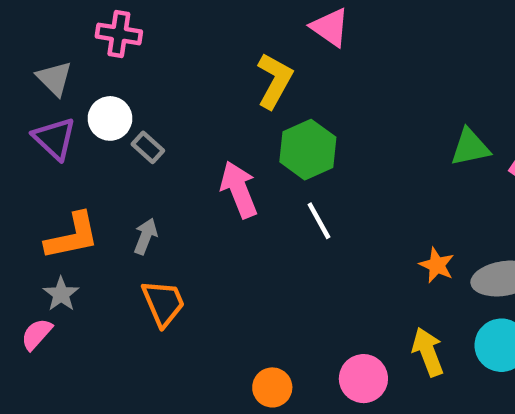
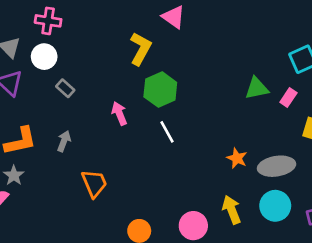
white circle: (110, 118) -> (44, 57), moved
pink arrow: (239, 190) -> (119, 113), size x0.7
orange trapezoid: (163, 303) -> (94, 183), moved

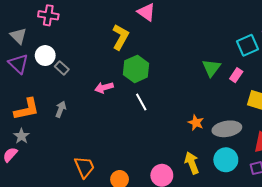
white circle: (44, 57) -> (45, 56), moved
green triangle: (257, 88) -> (211, 68), turned -42
pink arrow: (119, 113) -> (104, 88), turned -84
orange trapezoid: (94, 183) -> (84, 167), moved

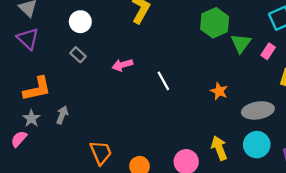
white circle: (45, 56) -> (80, 22), moved
gray rectangle: (62, 68) -> (78, 55), moved
green hexagon: (136, 69) -> (215, 23), moved
gray arrow: (61, 109) -> (62, 115), moved
orange star: (196, 123) -> (219, 91), moved

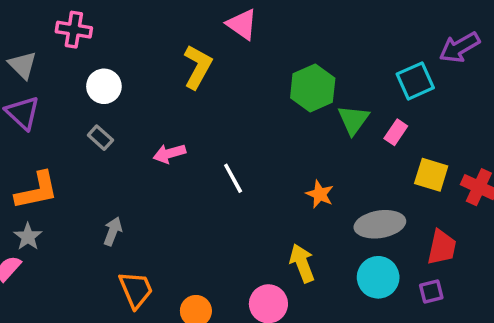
gray arrow: (62, 115) -> (113, 231), moved
yellow arrow: (219, 148) -> (302, 263), moved

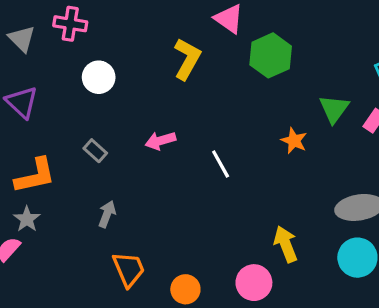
gray triangle: (23, 65) -> (22, 39), moved
green hexagon: (313, 88) -> (271, 55), moved
gray rectangle: (100, 138) -> (95, 151), moved
orange star: (320, 194) -> (294, 141), moved

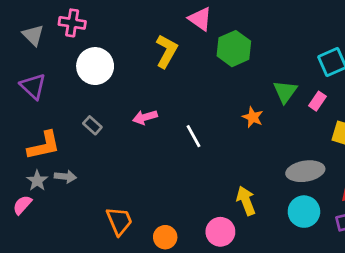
white circle: (99, 77) -> (95, 66), size x1.4
gray arrow: (107, 214) -> (65, 177), moved, turned 75

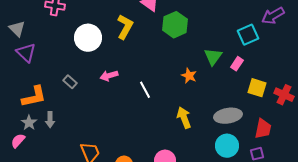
gray triangle: (33, 35) -> (17, 29), moved
white circle: (95, 66) -> (88, 38), moved
gray arrow: (65, 177) -> (50, 120), turned 84
yellow arrow: (246, 201) -> (184, 118), moved

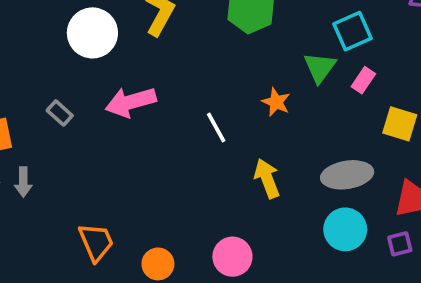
cyan square: (248, 35) -> (353, 31), moved
pink arrow: (109, 76) -> (131, 102), size x1.5
white line: (145, 90) -> (216, 128), moved

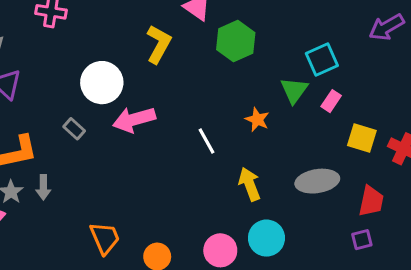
white circle: (92, 33) -> (102, 83), moved
cyan circle: (345, 229) -> (266, 238), moved

